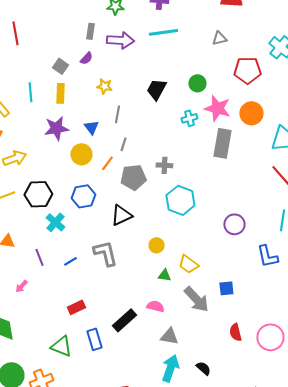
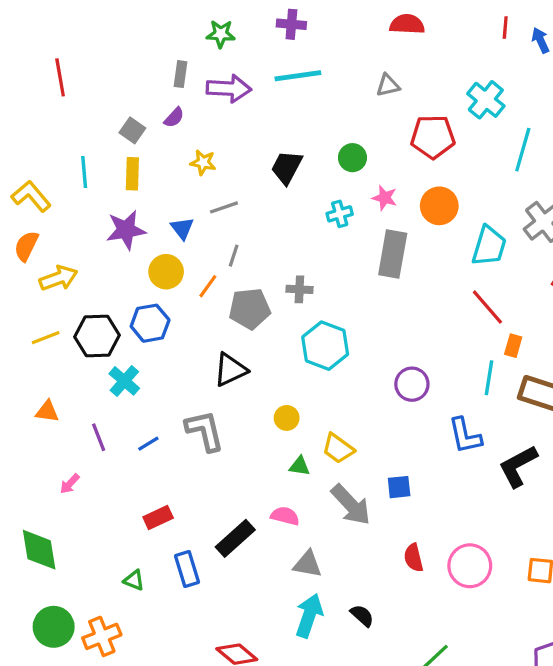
pink star: (217, 108) -> (385, 198), size x0.6
gray line: (117, 114) -> (224, 207), turned 60
blue hexagon: (83, 196) -> (150, 323), moved
green triangle: (61, 346) -> (134, 580), size x0.6

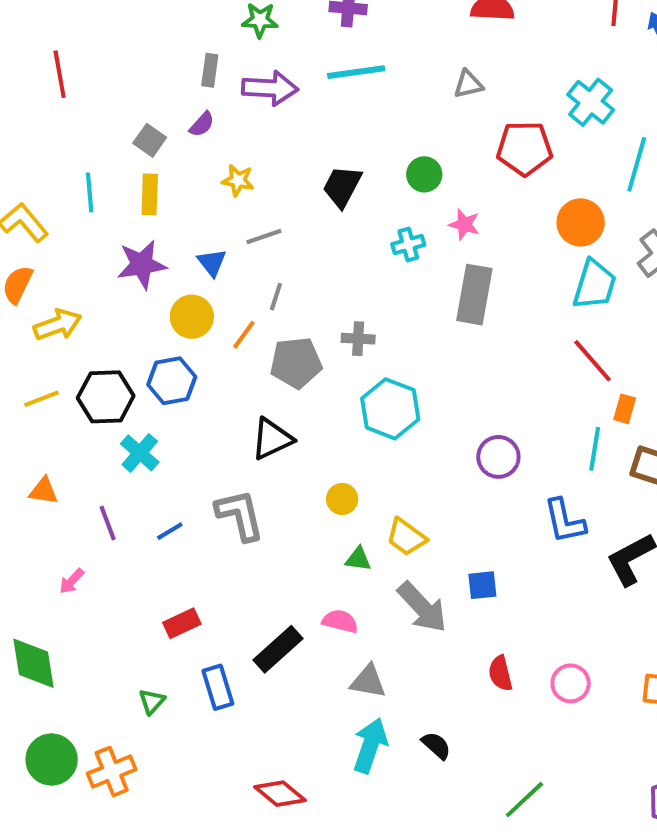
orange circle: (439, 206) -> (581, 222), moved
pink circle: (470, 566) -> (571, 683), size x0.7
green triangle: (134, 580) -> (152, 701), turned 50

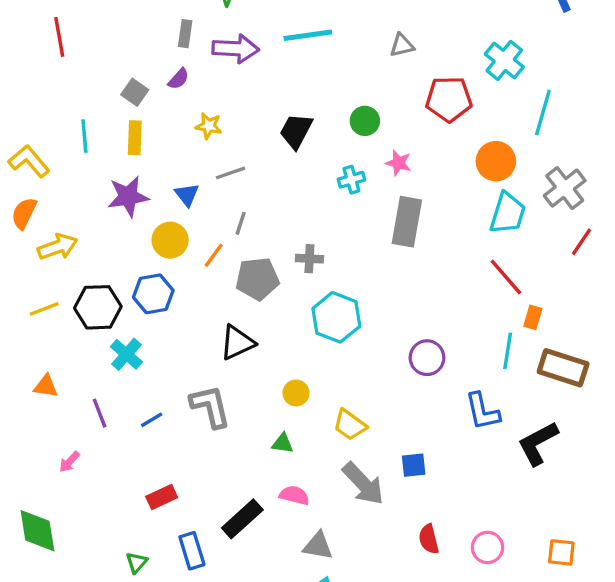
green triangle: (358, 559) -> (283, 443), moved

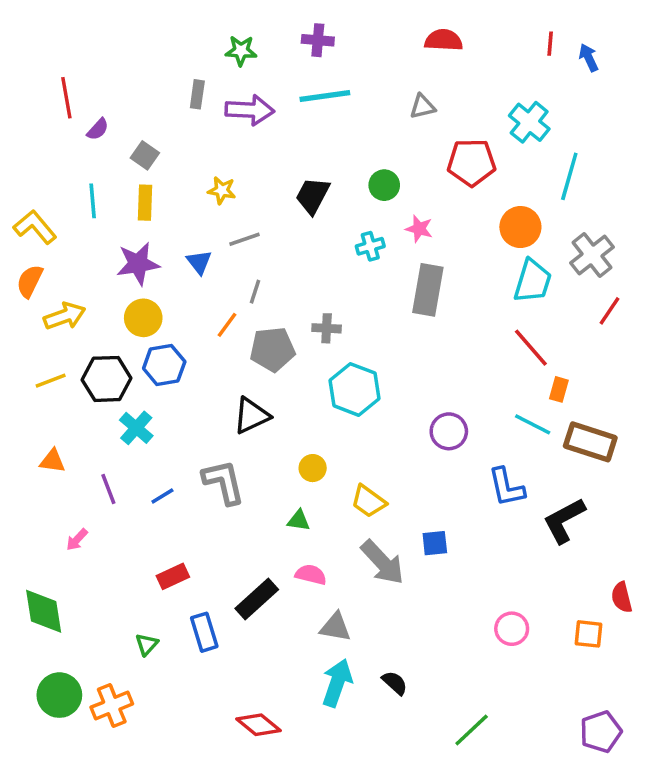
purple semicircle: (178, 79) -> (98, 129), moved
yellow circle: (170, 240) -> (143, 318), moved
cyan line: (508, 351) -> (533, 424), turned -72
red semicircle: (429, 539) -> (622, 597), moved

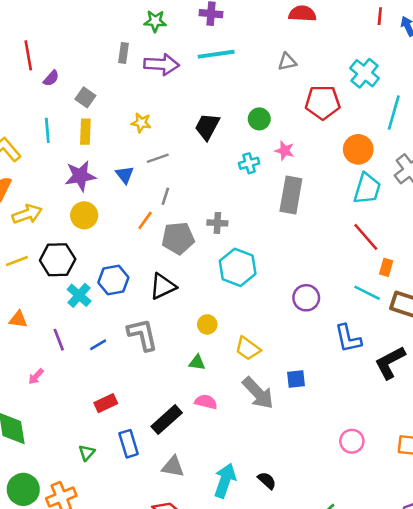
blue hexagon: (164, 365) -> (113, 280), moved
gray triangle: (335, 627) -> (173, 467), moved

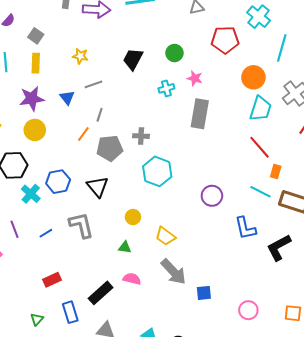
black triangle: (163, 286) -> (98, 187), turned -45
blue square: (296, 379) -> (204, 293), moved

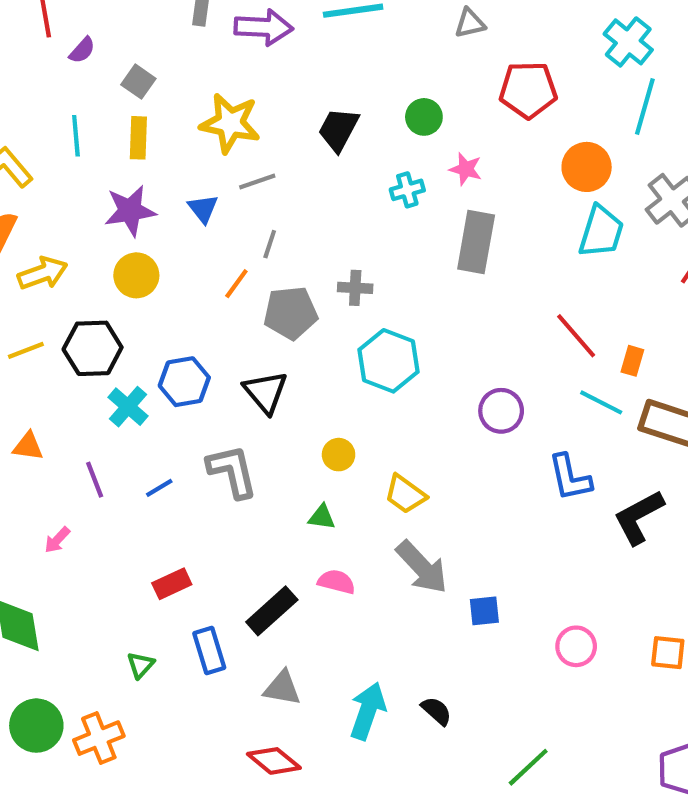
cyan cross: (259, 17) -> (628, 42), moved
yellow star: (80, 56) -> (230, 123), size x1.8
red line: (260, 147) -> (576, 336), moved

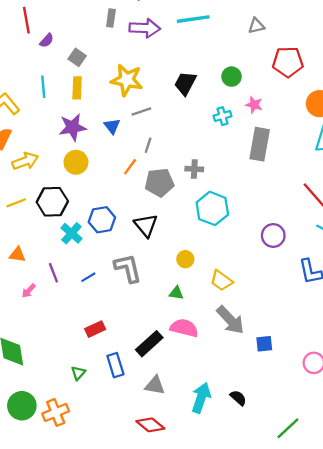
pink arrow: (57, 540) -> (29, 291), moved
pink semicircle: (336, 582) -> (184, 328), size x1.4

